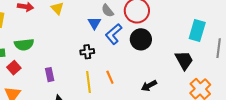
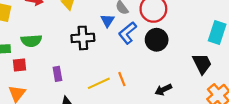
black cross: (87, 52) -> (83, 38), moved, size x1.5
red square: (14, 68) -> (20, 65), turned 32
yellow line: (88, 82) -> (99, 83), turned 70

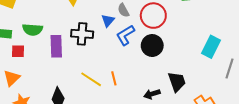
black trapezoid: (202, 64) -> (177, 82), moved
purple rectangle: (57, 74) -> (56, 46), moved, size x1.5
yellow line: (99, 83) -> (91, 79), turned 50

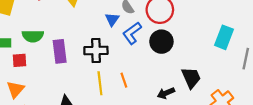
black cross: (82, 34) -> (96, 51), moved
yellow line: (91, 79) -> (100, 83), turned 55

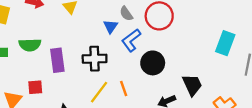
black circle: (161, 42) -> (153, 63), moved
red square: (20, 60) -> (35, 87), moved
yellow line: (100, 83) -> (99, 92), turned 45

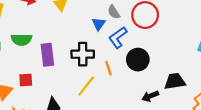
black trapezoid: (192, 85) -> (175, 81), turned -75
orange line: (124, 88) -> (108, 68), moved

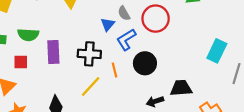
red square: (26, 80) -> (21, 62), moved

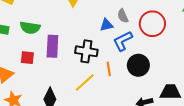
blue triangle: (108, 24) -> (106, 25), turned 32
red square: (21, 62) -> (27, 58), moved

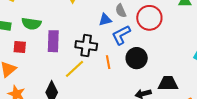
red square: (27, 58) -> (20, 47), moved
yellow line: (85, 82) -> (74, 69), moved

